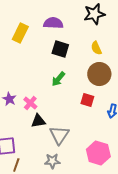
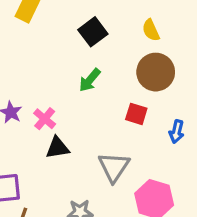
black square: (60, 49) -> (93, 32), turned 36
gray triangle: (59, 135) -> (114, 167), moved

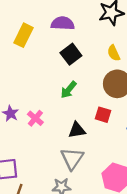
black triangle: (57, 148) -> (77, 130), moved
gray triangle: (114, 167) -> (72, 159), moved

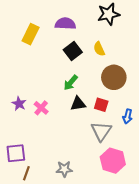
yellow semicircle: (114, 53) -> (99, 49), moved
black triangle: (77, 130) -> (78, 104), moved
gray triangle: (72, 159) -> (101, 131), moved

